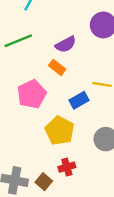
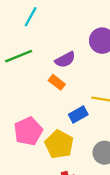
pink pentagon: (32, 94) -> (28, 131), moved

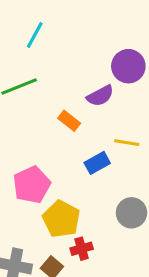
purple semicircle: (65, 60) -> (100, 96), moved
yellow pentagon: (59, 144) -> (61, 219), moved

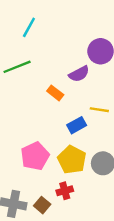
pink pentagon: (32, 185) -> (35, 156), moved
yellow pentagon: (61, 219) -> (72, 160), moved

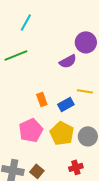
orange rectangle: (55, 93) -> (42, 99), moved, turned 32
red cross: (65, 191) -> (76, 167), moved

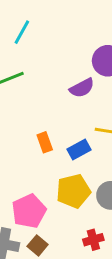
pink pentagon: (31, 130) -> (29, 211), moved
yellow pentagon: (62, 133) -> (73, 191), turned 30

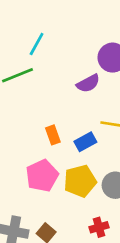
cyan line: (22, 32) -> (37, 44), moved
pink pentagon: (29, 211) -> (42, 176), moved

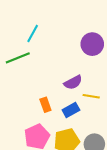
purple semicircle: (88, 83) -> (73, 82), moved

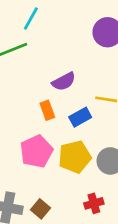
purple semicircle: (73, 82) -> (64, 82), moved

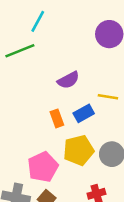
orange rectangle: (47, 110) -> (57, 118), moved
pink pentagon: (36, 151) -> (43, 167), moved

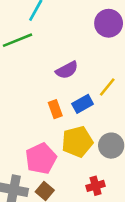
yellow line: (108, 97) -> (107, 87), turned -60

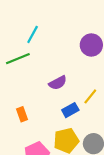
orange rectangle: (55, 109) -> (22, 114), moved

